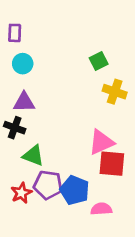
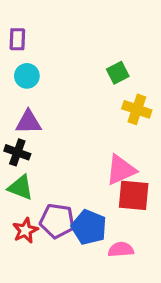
green triangle: (33, 156) -> (21, 187), moved

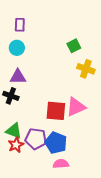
purple rectangle: (17, 39) -> (20, 25), moved
green triangle: (21, 187) -> (14, 131), moved
red square: (134, 195) -> (56, 111), moved
pink semicircle: (121, 250) -> (61, 164), moved

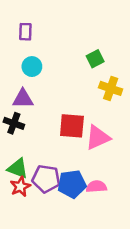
cyan circle: (17, 48) -> (32, 67), moved
red square: (56, 111) -> (72, 126), moved
blue pentagon: (56, 143) -> (72, 184), turned -30
pink semicircle: (61, 164) -> (96, 187), moved

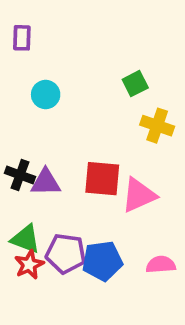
purple rectangle: (25, 32) -> (22, 38), moved
purple triangle: (23, 99) -> (46, 182), moved
pink semicircle: (96, 187) -> (161, 265), moved

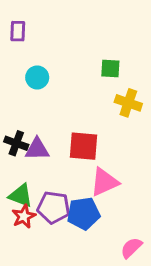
green square: (135, 84) -> (110, 68), turned 30
pink triangle: (139, 195) -> (104, 182), moved
pink semicircle: (161, 265) -> (131, 248), moved, turned -40

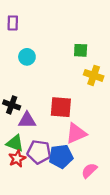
purple triangle: (37, 149) -> (27, 120), moved
pink semicircle: (131, 248) -> (89, 171), moved

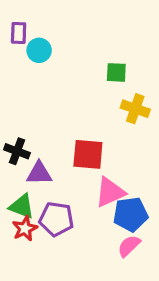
cyan circle: (27, 57) -> (39, 50), moved
blue pentagon: (61, 156) -> (131, 214), moved

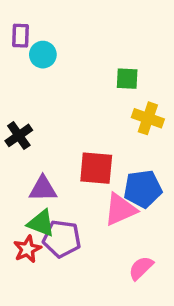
black cross: (17, 151) -> (19, 135), moved, turned 35
green triangle: (22, 206) -> (41, 223), moved
blue pentagon: (131, 214) -> (143, 189), moved

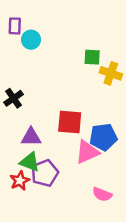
yellow cross: (148, 118) -> (111, 73), moved
purple pentagon: (62, 239) -> (45, 173), turned -30
pink semicircle: (141, 268) -> (102, 194), turned -114

